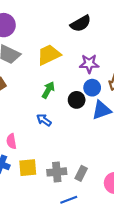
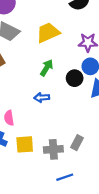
blue arrow: (44, 120) -> (42, 98), turned -40
gray rectangle: (81, 173) -> (77, 143), moved

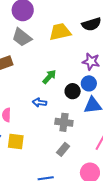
yellow trapezoid: (48, 33) -> (60, 32), moved
gray cross: (53, 149) -> (64, 122), moved

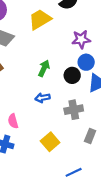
yellow square: (16, 142) -> (50, 142), moved, turned -30
gray rectangle: (63, 149) -> (90, 136), moved

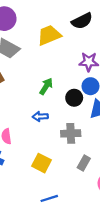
yellow square: (50, 142) -> (42, 163), turned -30
blue line: (74, 172) -> (49, 198), moved

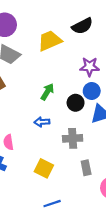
gray rectangle: (84, 163) -> (86, 168), turned -40

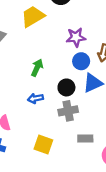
black circle: (76, 103) -> (66, 87), moved
gray rectangle: (86, 168) -> (85, 138), turned -72

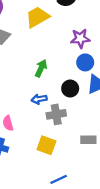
gray cross: (68, 111) -> (56, 114), moved

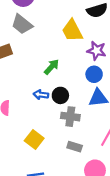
yellow trapezoid: (37, 17) -> (72, 31), moved, turned -105
black circle: (70, 89) -> (60, 95), moved
gray cross: (56, 114) -> (70, 117), moved

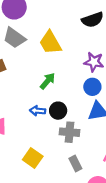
yellow trapezoid: (72, 31) -> (50, 43), moved
gray rectangle: (75, 147) -> (75, 164), turned 48

